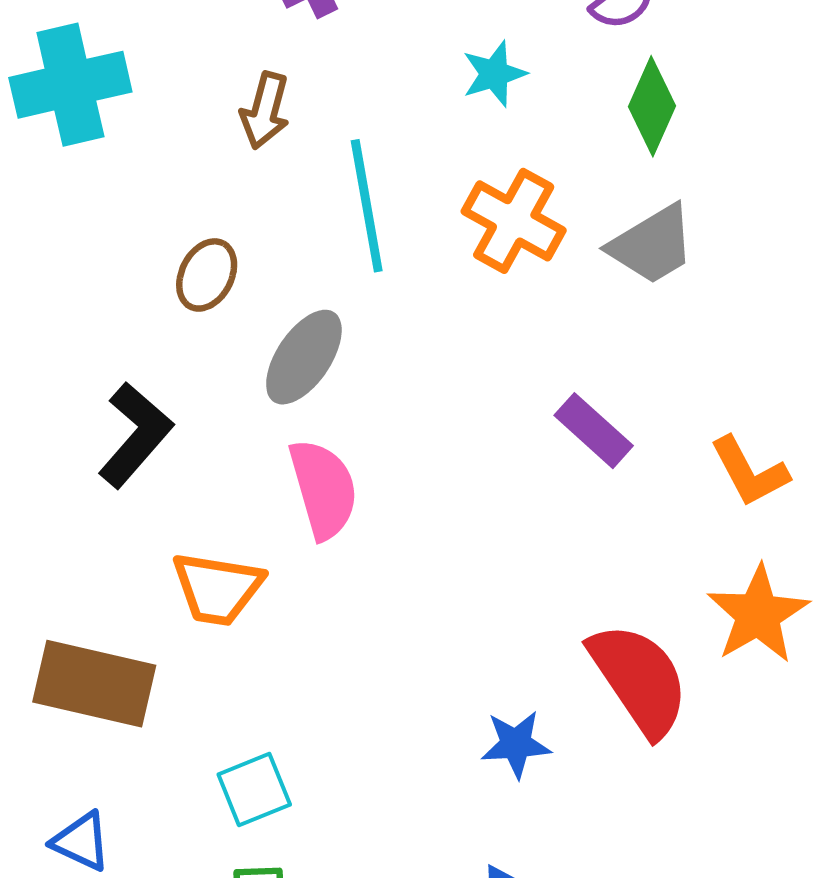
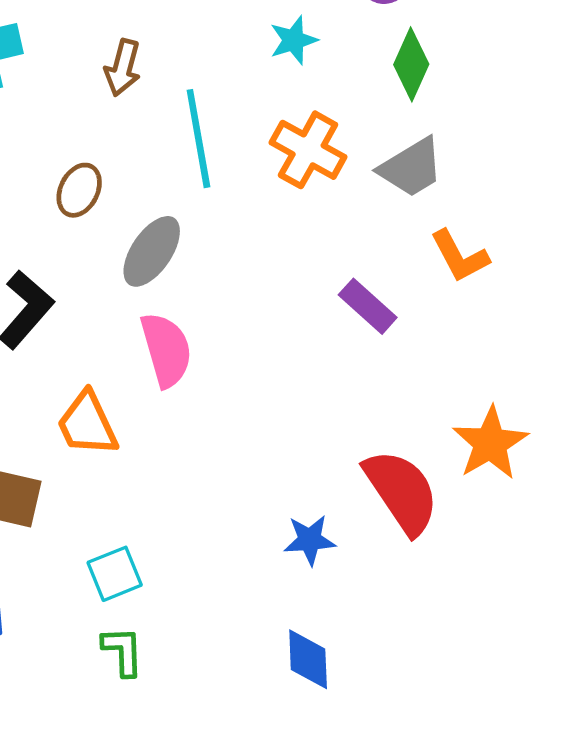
orange L-shape: (749, 472) -> (460, 256), moved
orange trapezoid: (217, 588) -> (87, 424), turned 56

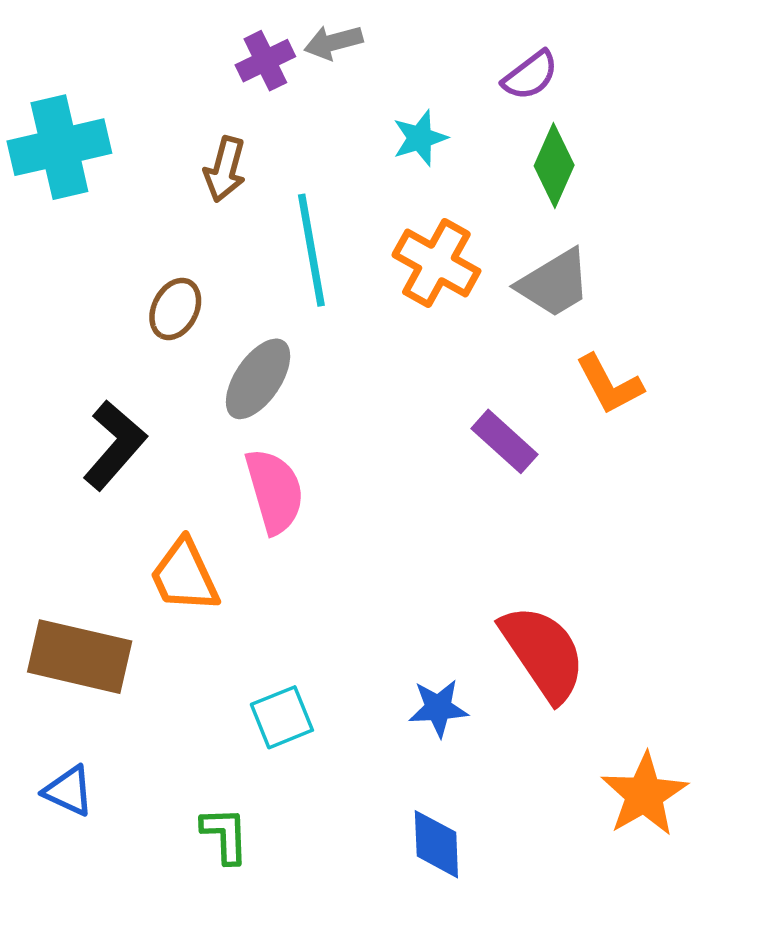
orange star: (490, 443) -> (644, 795), moved
cyan square: (115, 574) -> (282, 717), moved

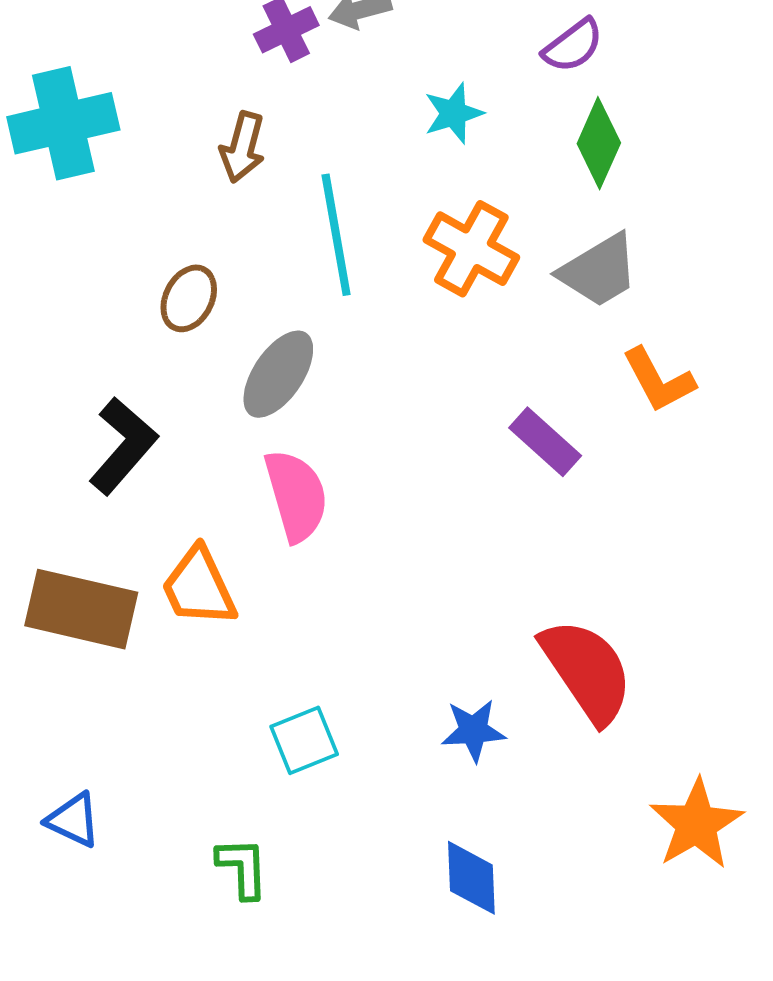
brown rectangle: (80, 657) -> (81, 609), moved

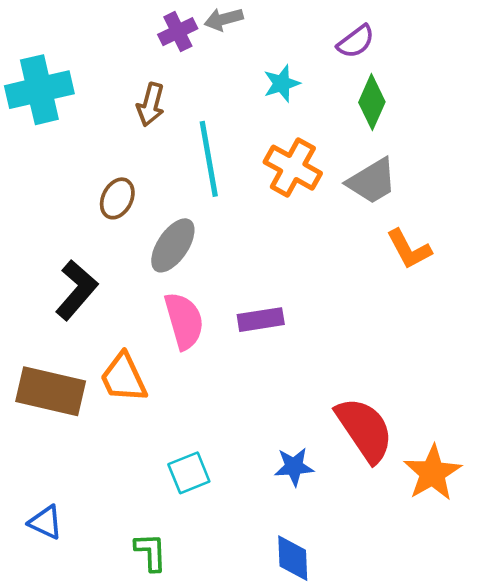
purple rectangle: (545, 442) -> (261, 320), moved, turned -51
orange star: (696, 824) -> (432, 473), moved

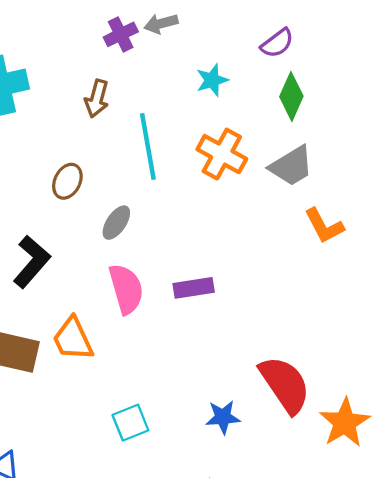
gray ellipse: (173, 245) -> (116, 223), size x0.7

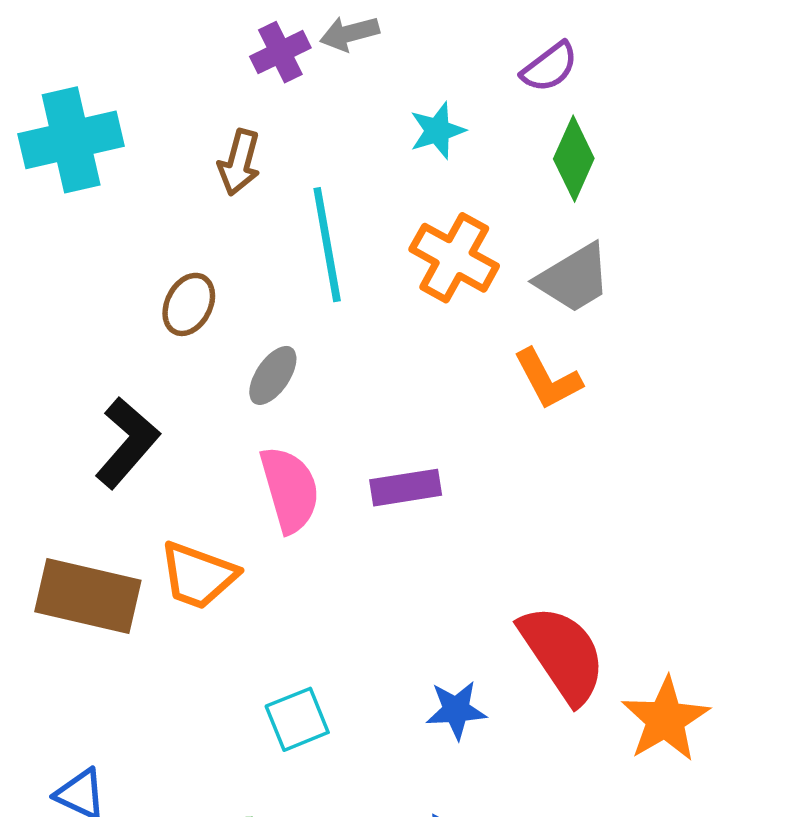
orange L-shape: (324, 226) -> (548, 379), moved
orange trapezoid: (73, 339) -> (198, 575), turned -45

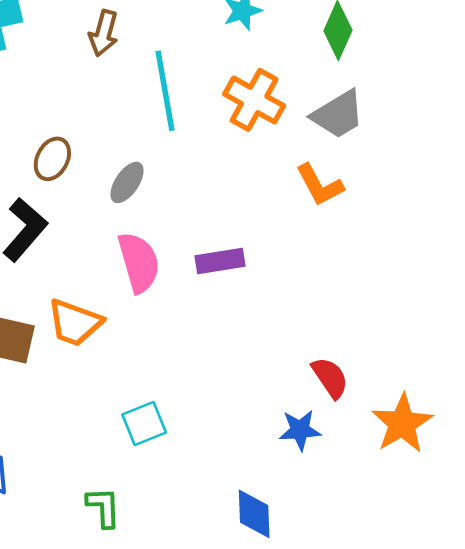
brown ellipse: (189, 304) -> (52, 159), moved
red semicircle: (563, 654) -> (330, 378), size x0.6
blue star: (456, 710) -> (300, 430), moved

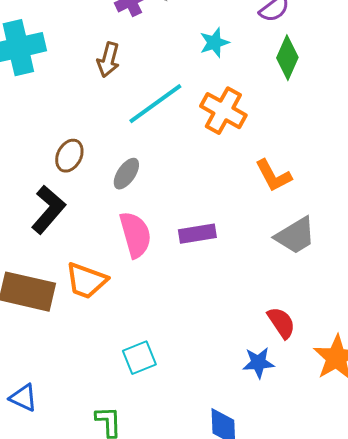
cyan line: (165, 91) -> (155, 104), turned 64
gray trapezoid: (338, 114) -> (295, 236), moved

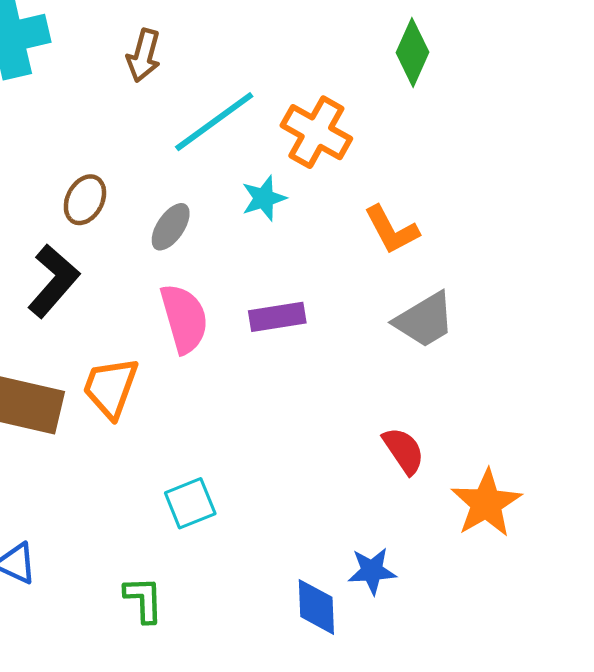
cyan star: (214, 43) -> (264, 198), moved
orange trapezoid: (86, 281) -> (111, 388), turned 90
blue star: (258, 363) -> (372, 571), moved

